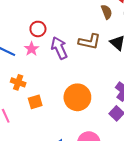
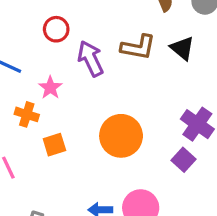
pink star: (32, 49) -> (50, 88), moved

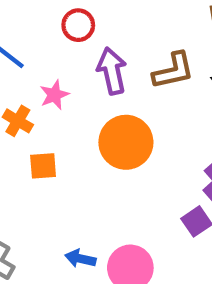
brown L-shape: (138, 47) -> (173, 71), turned -36
orange circle: (121, 136) -> (126, 142), moved

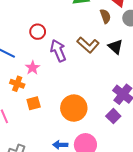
brown L-shape: (173, 71) -> (88, 45), turned 65
orange circle: (126, 142) -> (74, 108), moved

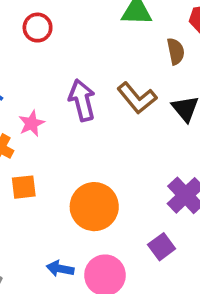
red circle: (38, 32) -> (38, 28), moved
purple square: (113, 116) -> (162, 247), moved

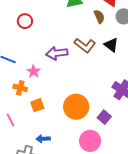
purple arrow: (82, 100) -> (57, 53), turned -70
purple square: (162, 247) -> (104, 117), moved
blue arrow: (60, 269) -> (43, 139), moved

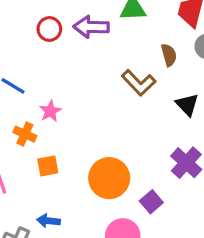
brown semicircle: (99, 17) -> (169, 55), moved
black triangle: (111, 45) -> (187, 105), moved
purple arrow: (57, 53) -> (91, 27), moved

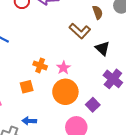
black triangle: (187, 105) -> (102, 48), moved
pink star: (50, 111) -> (64, 68), moved
orange cross: (25, 134) -> (40, 65), moved

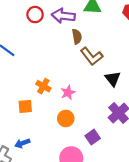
brown semicircle: (98, 12) -> (77, 37), moved
orange circle: (65, 92) -> (66, 118), size x0.6
blue arrow: (29, 121) -> (22, 143), turned -32

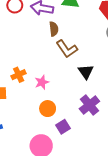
orange cross: (43, 86) -> (19, 75), turned 32
orange circle: (66, 118) -> (48, 109), moved

